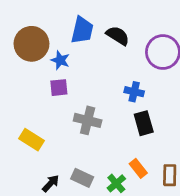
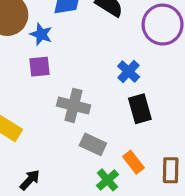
blue cross: (134, 92) -> (129, 72), turned 30
gray rectangle: (82, 178) -> (93, 144), moved

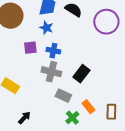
blue star: (41, 34) -> (46, 28), moved
blue cross: (129, 72) -> (53, 51), moved, turned -32
black rectangle: (140, 109) -> (81, 74), moved, turned 54

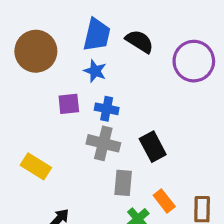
black rectangle: (81, 74) -> (153, 147), turned -66
gray rectangle: (63, 96) -> (123, 183), turned 70

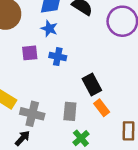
gray cross: (103, 143) -> (32, 114), moved
orange rectangle: (164, 201) -> (102, 108), moved

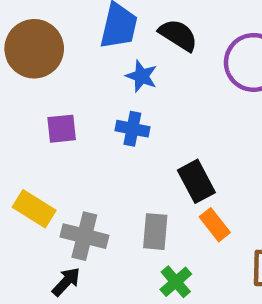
blue star: (49, 29) -> (142, 76), moved
purple square: (30, 53) -> (62, 129), moved

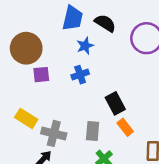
brown circle: (34, 49) -> (26, 48), moved
blue star: (142, 76) -> (85, 46), turned 30
blue cross: (132, 129) -> (80, 75), turned -30

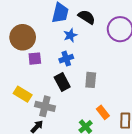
black rectangle: (115, 103) -> (62, 82), moved
orange rectangle: (125, 127) -> (103, 112), moved
gray rectangle: (93, 131) -> (91, 80), moved

